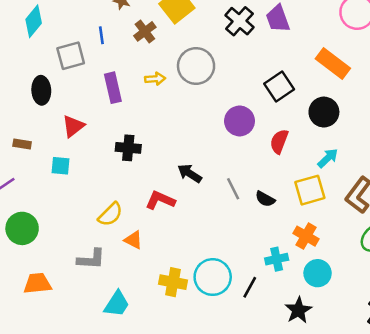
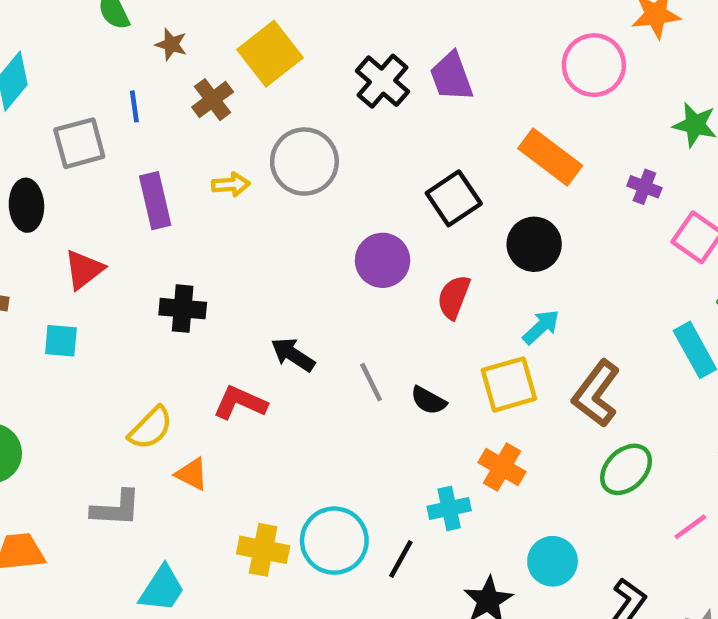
cyan circle: (318, 273) -> (553, 561), moved

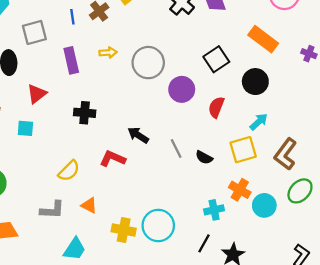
blue line: (134, 106) -> (72, 17), moved
gray circle: (304, 162) -> (148, 63), moved
orange triangle: (192, 474) -> (89, 205), moved
black line: (401, 559) -> (204, 243), moved
cyan circle: (553, 561) -> (264, 205), moved

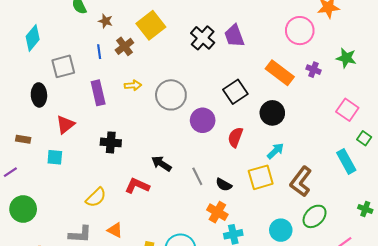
purple cross: (309, 54) -> (313, 70), moved
orange cross: (240, 190) -> (217, 212), moved

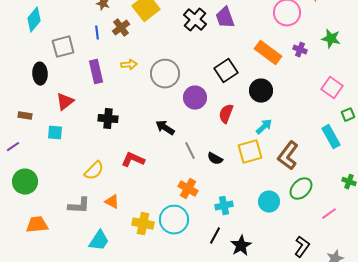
green square: (364, 138) -> (348, 115), turned 32
black arrow: (161, 164) -> (165, 128), moved
orange cross: (217, 212) -> (188, 189), moved

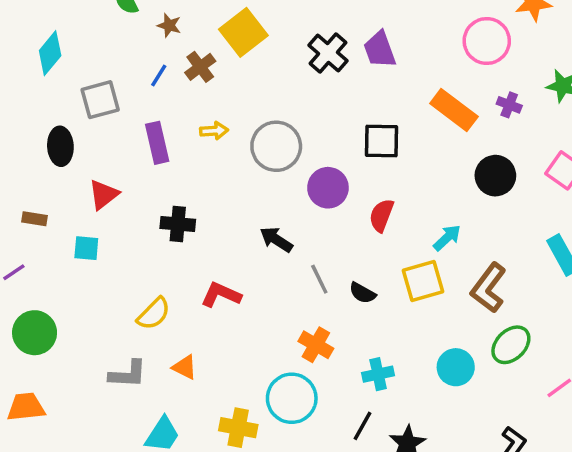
blue line: (97, 33) -> (159, 76), turned 40
black square: (226, 71) -> (381, 141), turned 35
black circle: (261, 91) -> (495, 176), moved
yellow cross: (143, 224) -> (238, 428), moved
orange trapezoid: (37, 225) -> (26, 407), moved

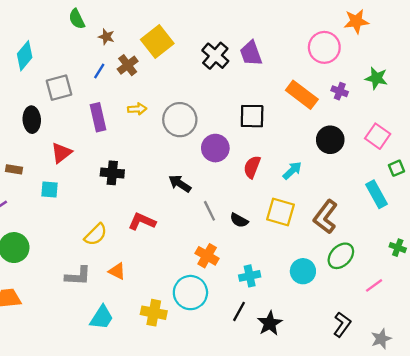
cyan arrow: (447, 238) -> (292, 171), moved
yellow square: (423, 281) -> (280, 212), turned 32

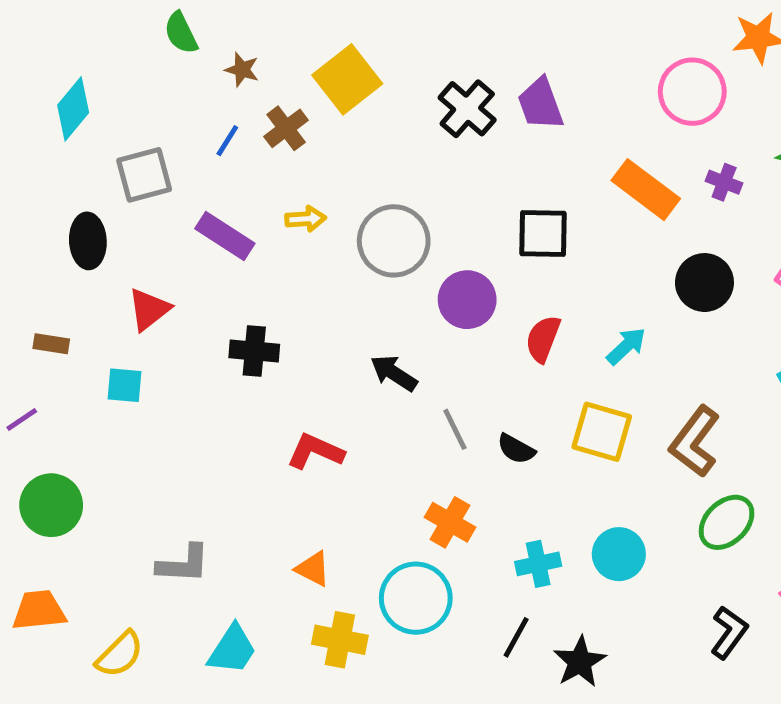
purple rectangle: (98, 117) -> (225, 236), turned -44
yellow semicircle: (96, 235) -> (120, 654), moved
orange triangle: (117, 271) -> (313, 569), moved
cyan circle: (303, 271) -> (619, 554), moved
black L-shape: (342, 325) -> (729, 632), moved

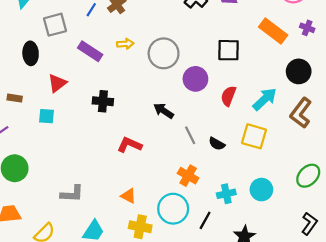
cyan arrow: (626, 346) -> (265, 99), size x1.4
brown L-shape: (695, 442) -> (301, 113), moved
black line: (516, 637) -> (205, 220), moved

